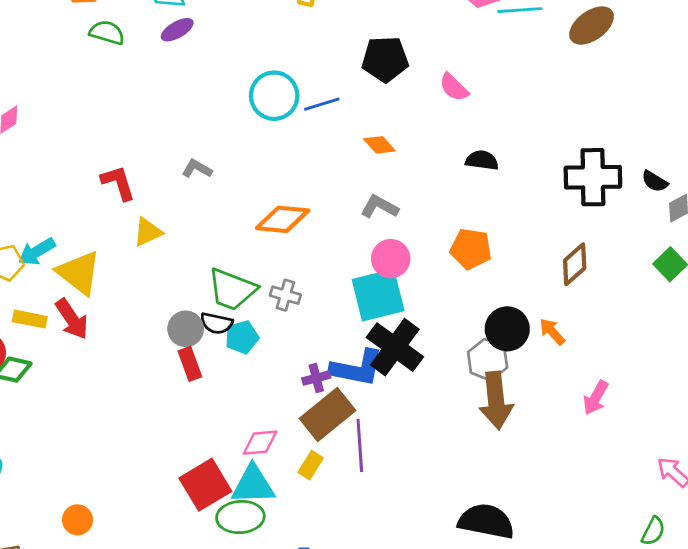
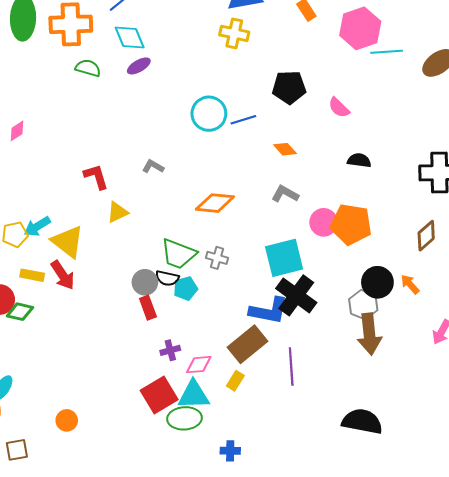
orange pentagon: (471, 249) -> (351, 224), size x1.4
pink circle: (391, 259) -> (324, 222), moved
purple cross: (316, 378) -> (170, 350), moved
purple line: (360, 445) -> (291, 367), moved

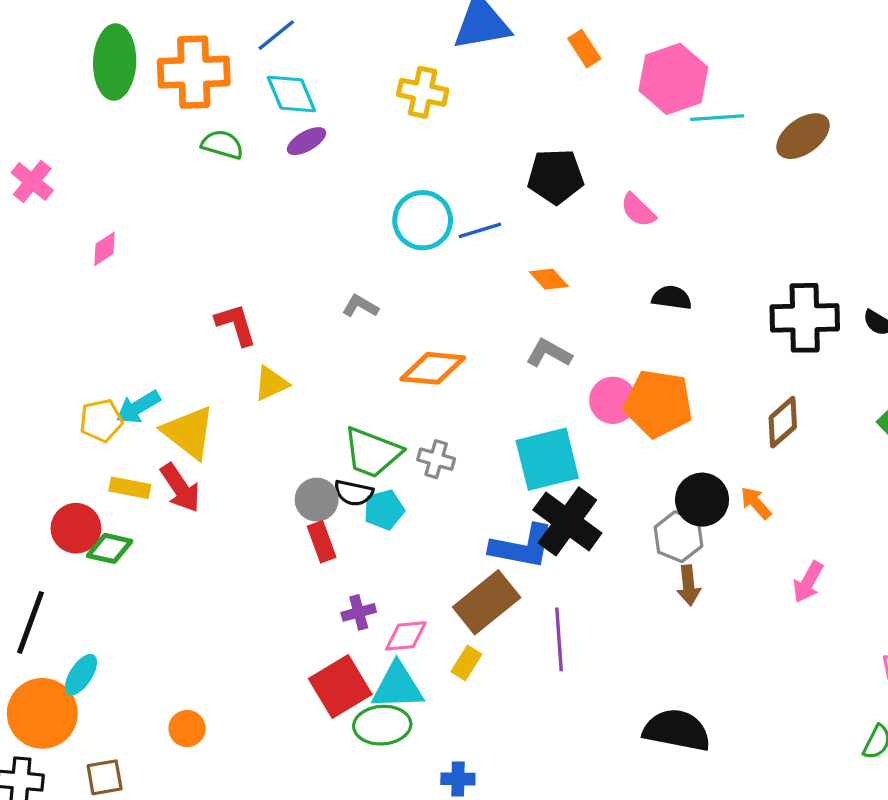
yellow cross: (234, 33) -> (423, 92), moved
gray L-shape: (153, 166) -> (360, 306), moved
brown arrow: (369, 334) -> (689, 585), size x0.6

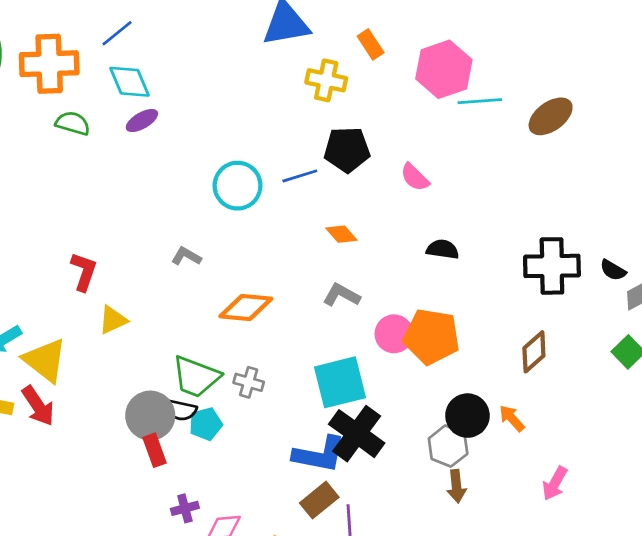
yellow cross: (423, 92) -> (326, 80), moved
blue line: (480, 230) -> (300, 176), moved
red L-shape: (236, 325) -> (84, 272), turned 36
gray circle: (317, 500) -> (150, 416), size x1.4
brown rectangle: (487, 602) -> (319, 500), moved, size x0.7

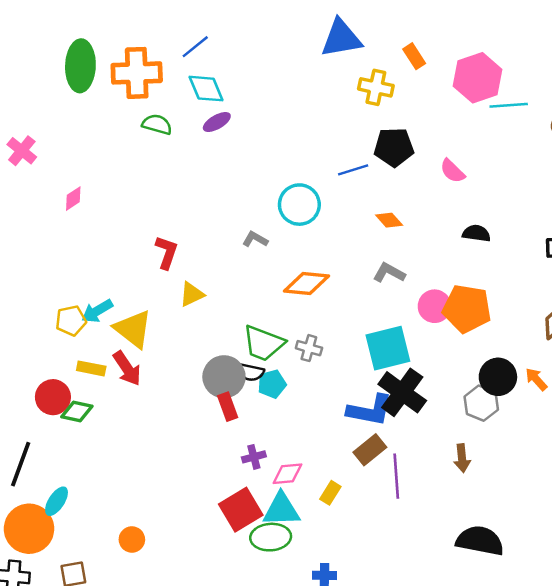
cyan circle: (238, 186) -> (299, 205), moved
brown arrow: (456, 486) -> (462, 458), moved

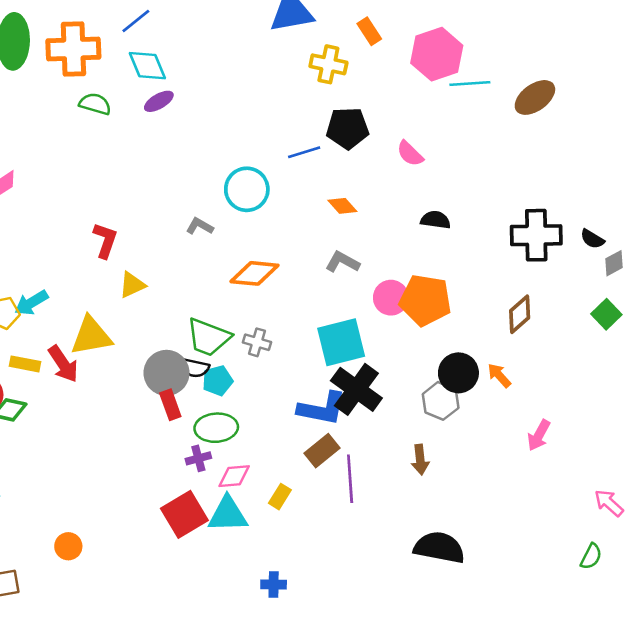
yellow triangle: (133, 329) -> (91, 336), moved, turned -48
green ellipse: (271, 537) -> (216, 428), moved

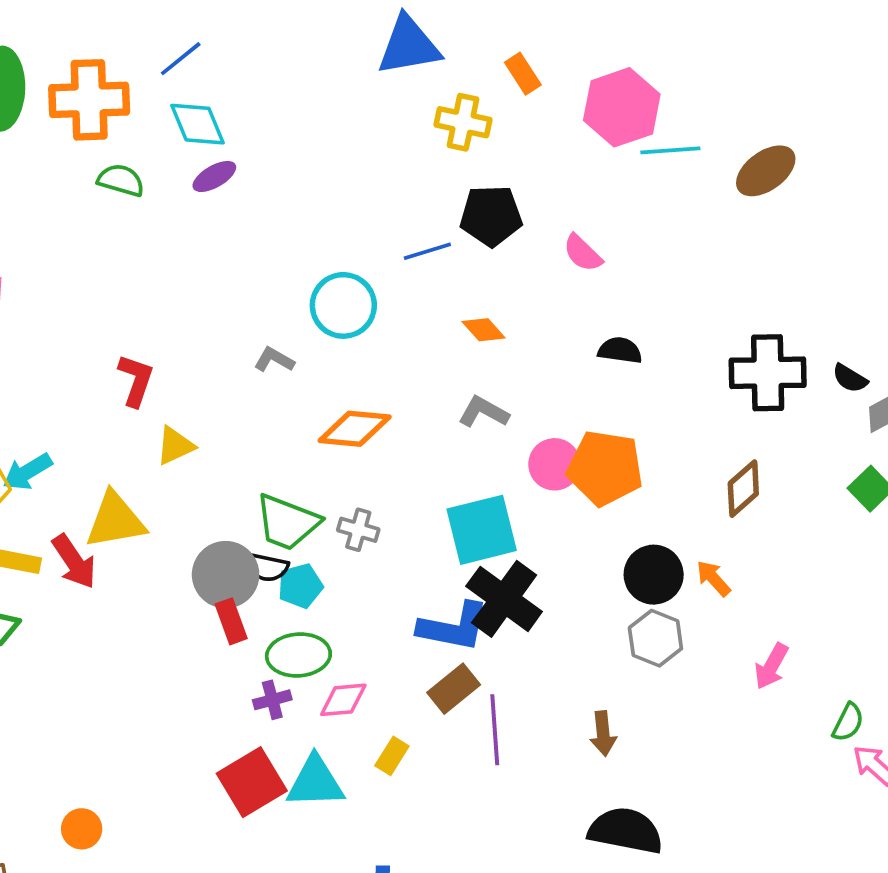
gray hexagon: (441, 401) -> (655, 638), moved
brown arrow: (420, 460) -> (603, 733), moved
pink diamond: (234, 476) -> (343, 700), moved
green semicircle: (591, 556) -> (848, 722), moved

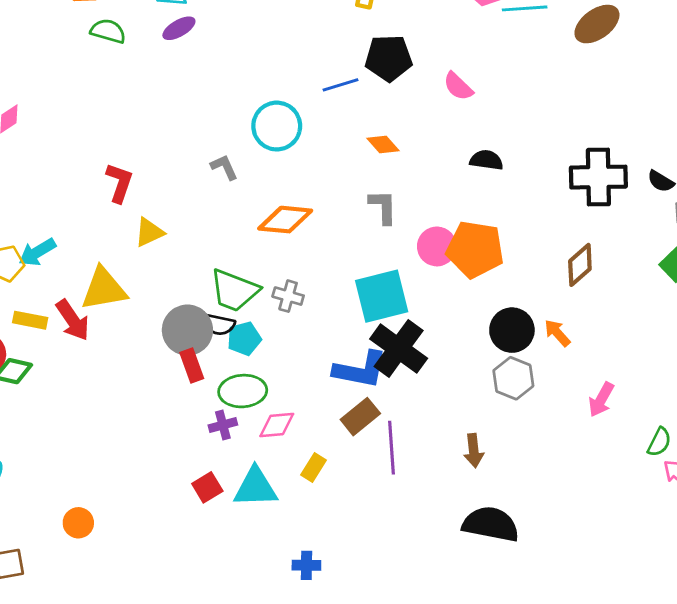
gray L-shape: (274, 360) -> (224, 167), turned 36
gray L-shape: (484, 412) -> (383, 207), turned 60
red square: (252, 782) -> (207, 487), size x0.6

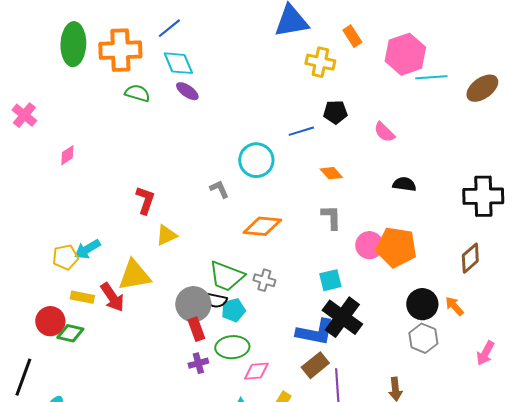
purple ellipse: (179, 28) -> (187, 91), turned 65
black pentagon: (389, 58) -> (335, 112), size x0.7
cyan square: (382, 296) -> (330, 280), size x0.6
purple cross: (223, 425) -> (198, 363), moved

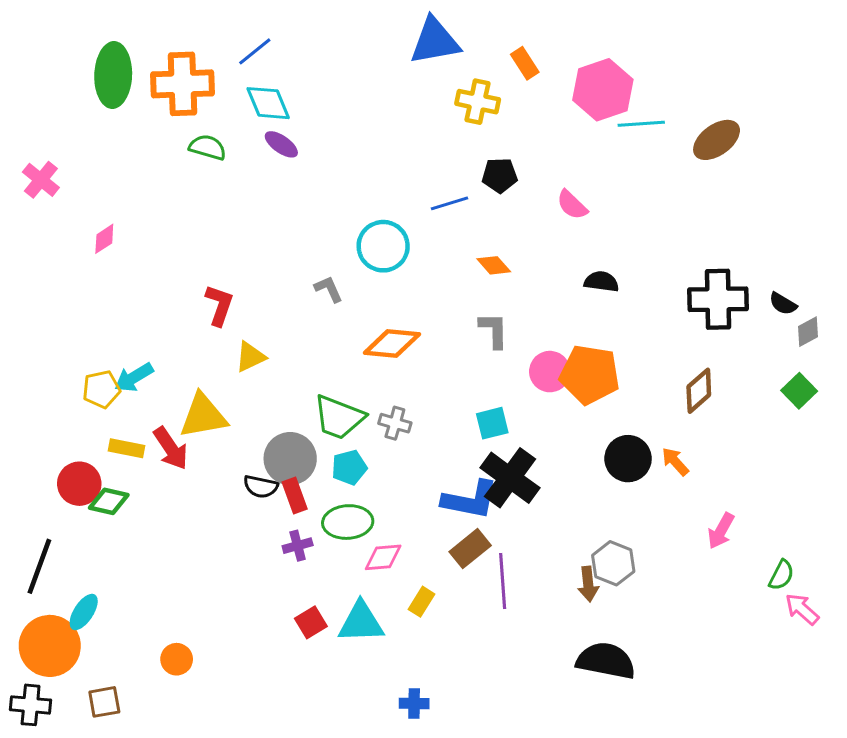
black semicircle: (215, 300) -> (261, 487), moved
gray hexagon: (423, 338) -> (613, 563), moved

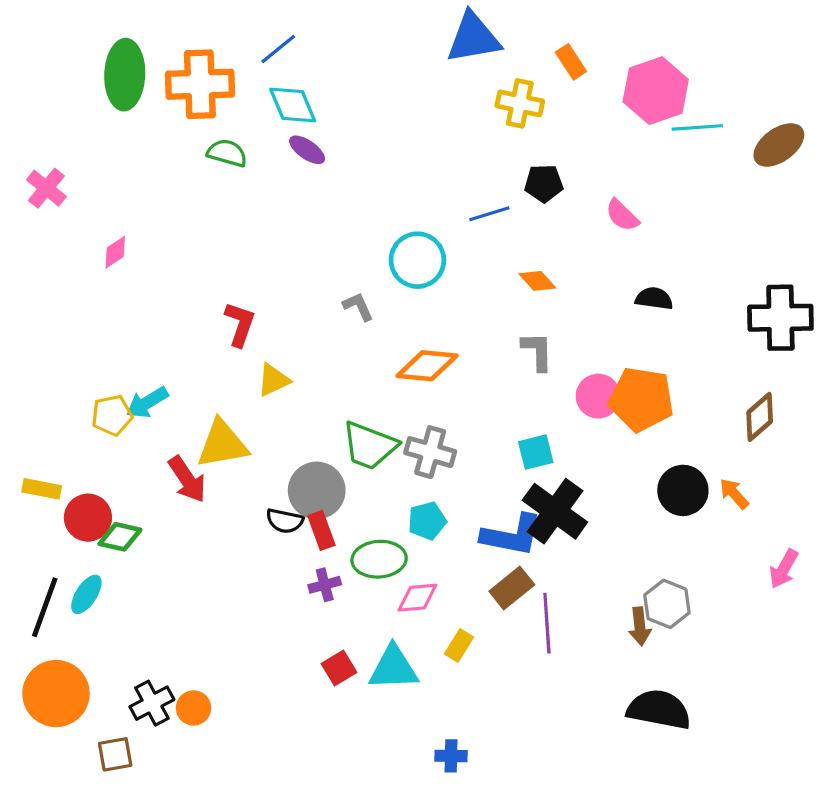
gray cross: (395, 423) -> (430, 452), size x1.4
yellow rectangle: (126, 448) -> (42, 489), moved
cyan pentagon: (349, 467) -> (427, 521), moved
cyan ellipse: (84, 612) -> (86, 594), moved
black cross: (31, 705) -> (152, 703), moved, turned -33

